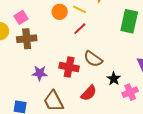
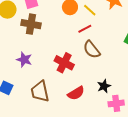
brown semicircle: (93, 59) -> (92, 50), moved
purple star: (40, 73) -> (24, 60), moved

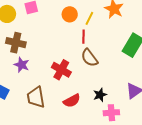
yellow line: (90, 10) -> (89, 18), turned 72
brown cross: (31, 24) -> (16, 43), moved
red line: (85, 29) -> (83, 37), turned -64

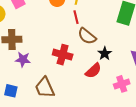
black star: (100, 95) -> (105, 53), moved
red semicircle: (72, 101) -> (93, 71), moved

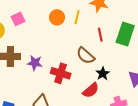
red line: (76, 17) -> (100, 35), moved
purple star: (23, 59) -> (35, 63), moved

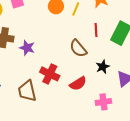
red cross: (61, 73) -> (50, 74), moved
black star: (103, 74) -> (103, 67), moved

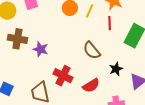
red line: (96, 30) -> (110, 23), moved

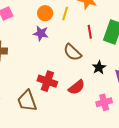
red line: (110, 23) -> (90, 32), moved
purple star: (41, 49) -> (41, 33), moved

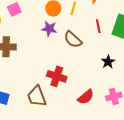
brown semicircle: (72, 52) -> (73, 39), moved
red semicircle: (77, 87) -> (86, 97), moved

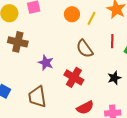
purple star: (49, 29) -> (46, 63), moved
red cross: (57, 76) -> (74, 77), moved

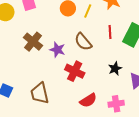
brown cross: (18, 42) -> (33, 42), moved, turned 30
purple star: (46, 63) -> (57, 50), moved

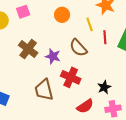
yellow line: (88, 11) -> (90, 24), moved, turned -40
black star: (115, 69) -> (104, 87), moved
brown trapezoid: (40, 93) -> (44, 90), moved

